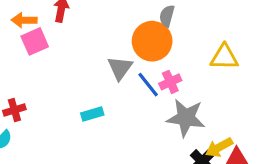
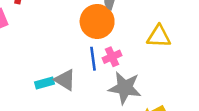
gray triangle: (120, 68) -> (65, 80), moved, turned -35
blue line: (148, 85) -> (93, 59), turned 30

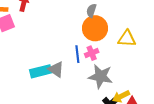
orange circle: (97, 21) -> (95, 28), moved
cyan rectangle: (45, 83) -> (41, 71), size x1.5

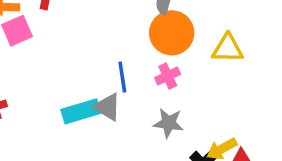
blue line: (77, 54) -> (122, 77), moved
gray star: (101, 76) -> (169, 123), moved, size x0.7

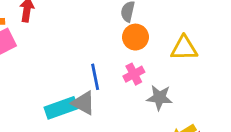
orange circle: (172, 33) -> (136, 37), size x0.7
gray star: (169, 123) -> (159, 98), moved

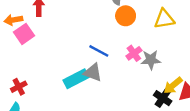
pink cross: (134, 74) -> (134, 53), moved
blue line: (95, 77) -> (99, 51), turned -42

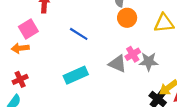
orange arrow: (13, 20) -> (20, 48), moved
blue line: (99, 51) -> (79, 34), moved
gray triangle: (93, 72) -> (118, 64), moved

